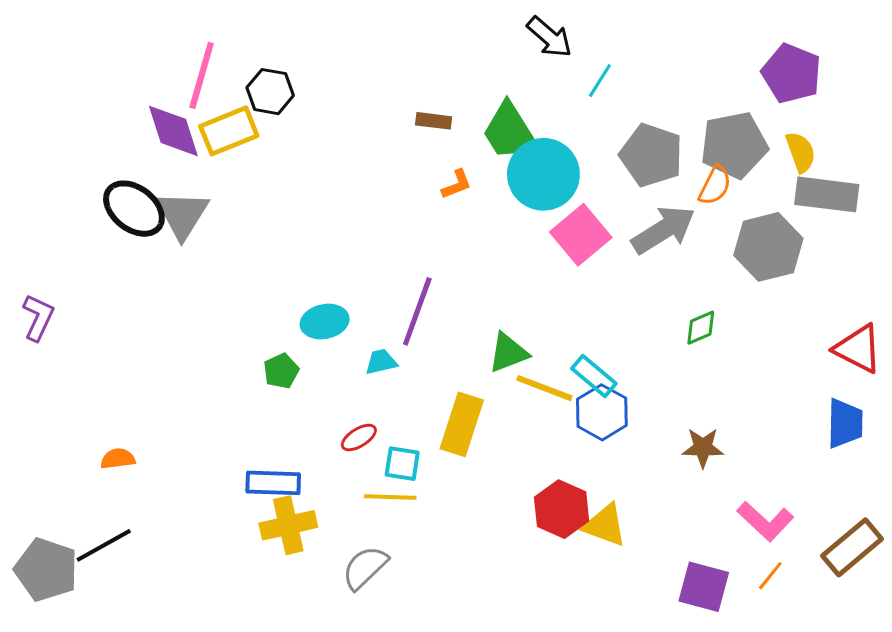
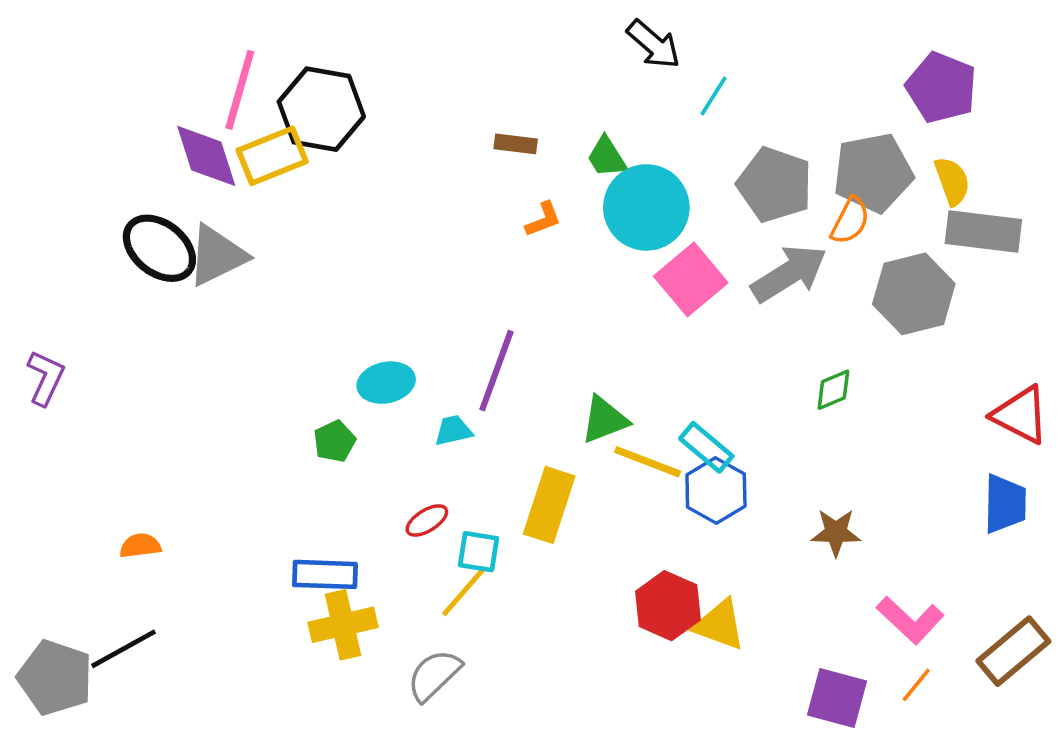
black hexagon: (270, 92) -> (321, 109), size x1.5
green trapezoid: (510, 132) -> (607, 157), size x0.6
gray triangle: (182, 215) -> (217, 255), turned 32
yellow line: (390, 497) -> (464, 591), turned -51

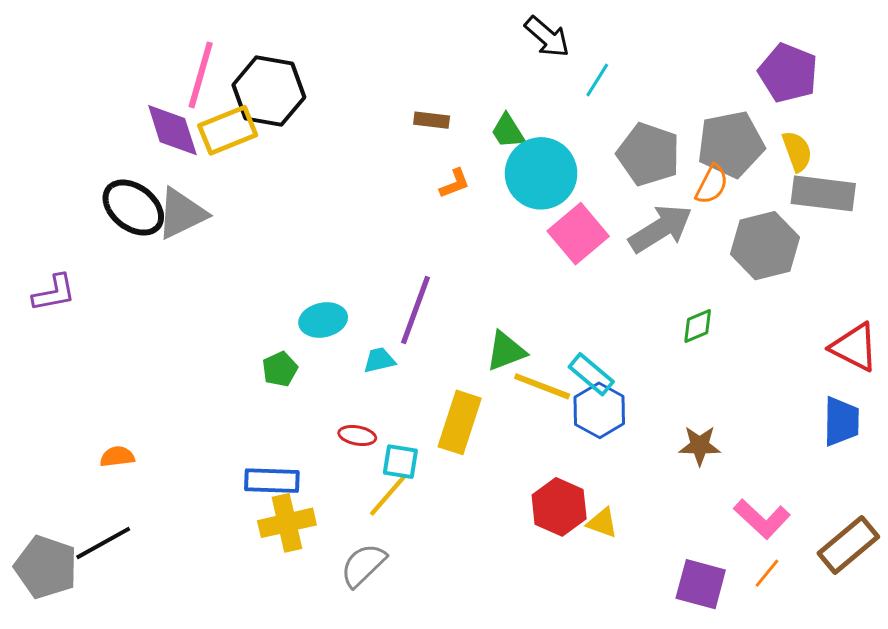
purple L-shape: (46, 378) -> (54, 293), moved, turned 54
red ellipse: (427, 520) -> (357, 435), turned 42
yellow triangle: (720, 625) -> (602, 523), size x0.7

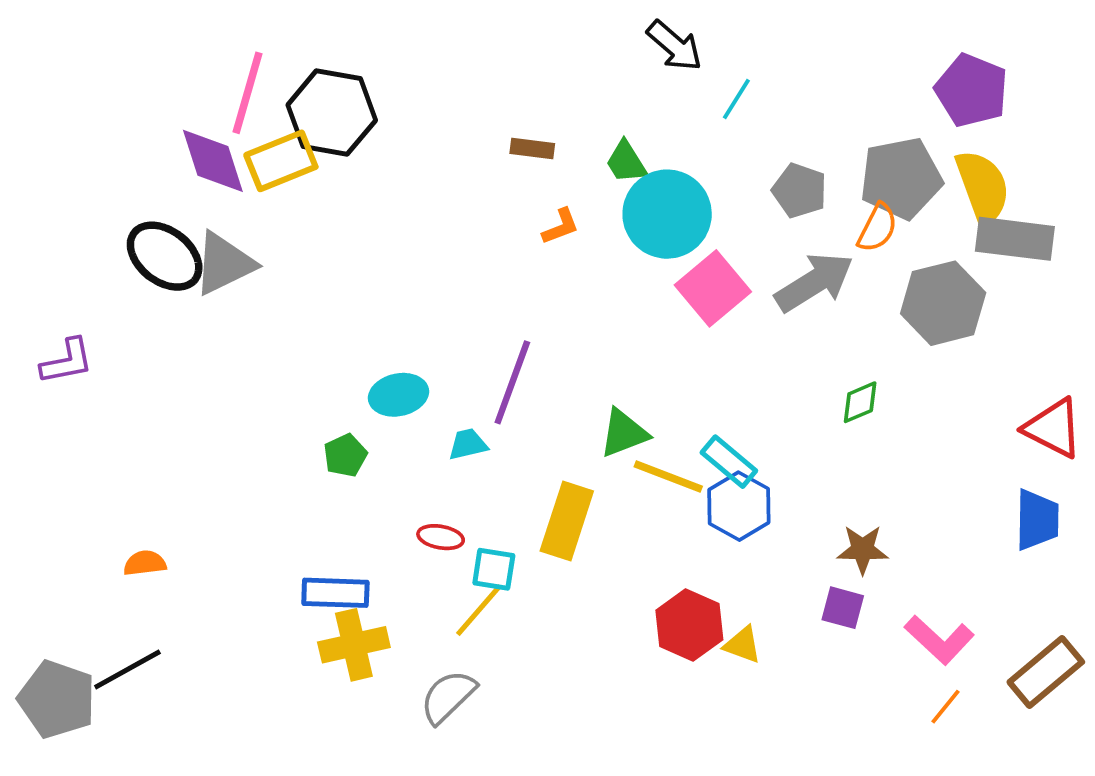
yellow semicircle: (797, 151) -> (983, 187), size x1.5
gray pentagon: (648, 154) -> (799, 191), size x0.7
purple square: (701, 584) -> (843, 608), moved, size x0.7

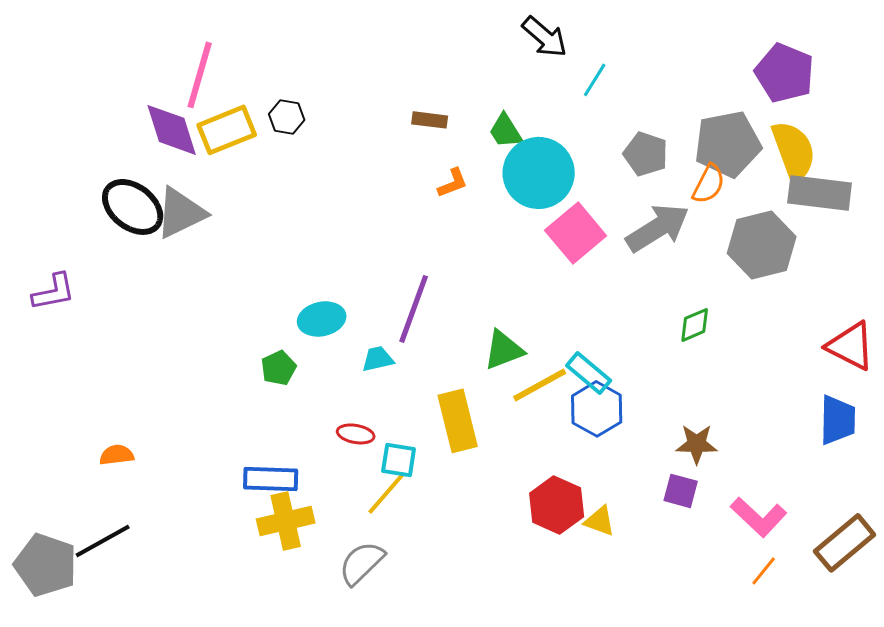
black hexagon: (332, 113) -> (287, 117), moved, size x0.5
yellow line: (668, 476) -> (540, 385), turned -50
yellow rectangle: (567, 521) -> (458, 421), turned -32

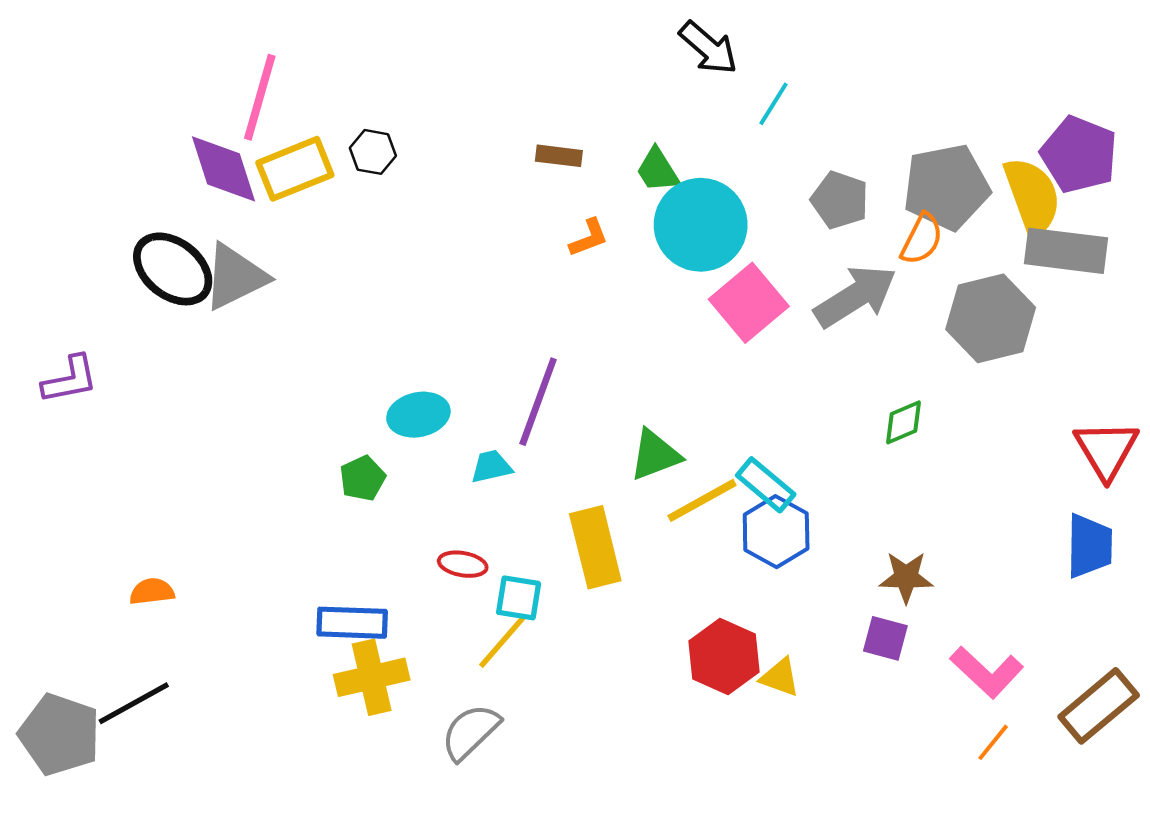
purple pentagon: (785, 73) -> (1079, 155), moved
red triangle: (851, 346) -> (1106, 450), turned 32

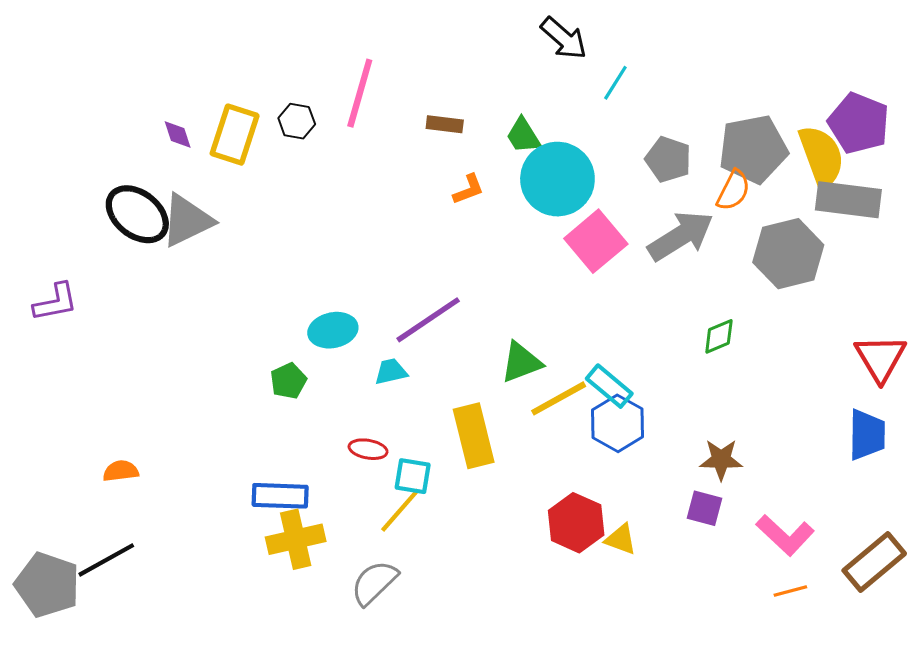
pink line: (260, 97) -> (360, 93), moved
purple diamond: (223, 169) -> (178, 135), size x0.5
yellow rectangle: (295, 169) -> (235, 135), turned -50
purple line: (538, 402) -> (428, 320), turned 36
orange line: (993, 742) -> (790, 591), turned 36

